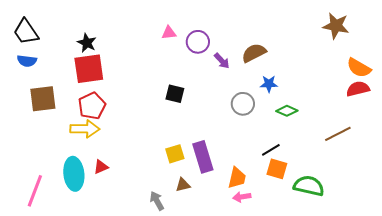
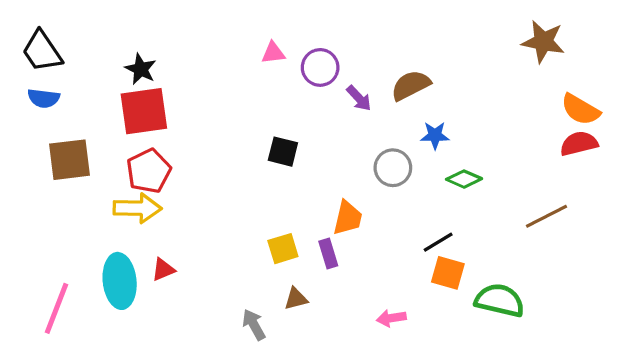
purple rectangle: (203, 157) -> (328, 253), size x0.6
orange trapezoid: (237, 178) -> (348, 218), moved

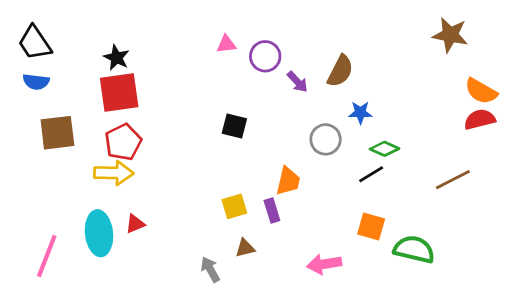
brown semicircle: (411, 85) -> (340, 71), turned 144
black line: (438, 242) -> (371, 174), moved
pink arrow: (391, 318) -> (324, 264), size x1.4

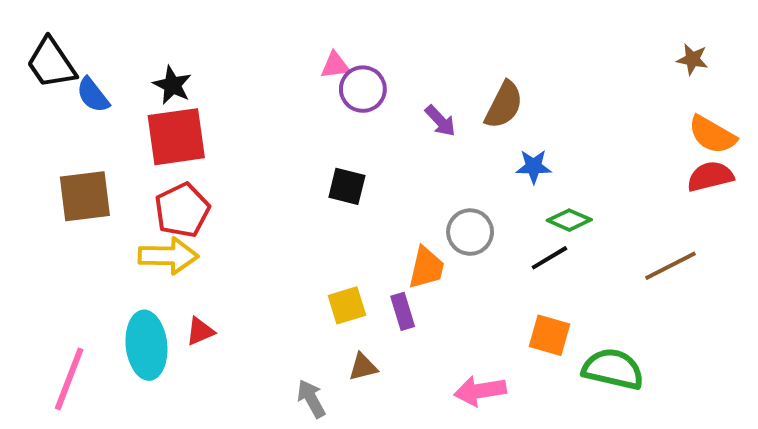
brown star: (450, 35) -> (692, 59), moved, size x0.6
purple circle: (265, 56) -> (363, 89), moved
blue semicircle: (36, 82) -> (93, 95), moved, turned 45
gray circle: (326, 139) -> (470, 232), moved

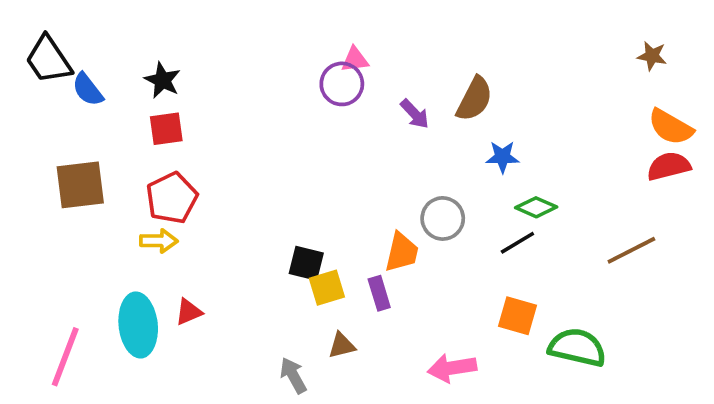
pink triangle: (335, 65) -> (355, 60), moved
red square: (176, 137) -> (166, 129), size x0.6
black square: (347, 186) -> (306, 263), moved
yellow arrow: (168, 256) -> (159, 241), size x0.7

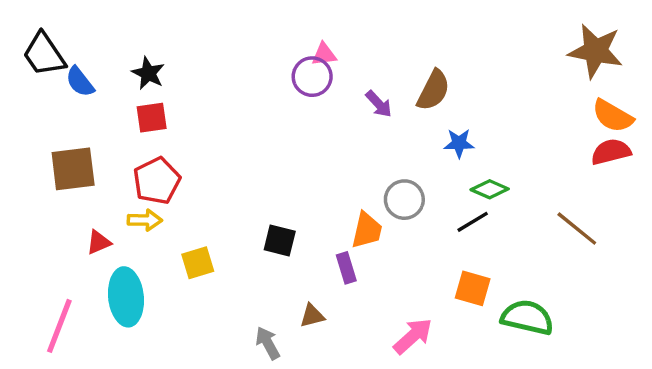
brown star: (652, 56) -> (596, 51), size x2.0
brown line: (631, 250) -> (577, 229), turned 66
yellow square: (327, 288) -> (198, 263), moved
red triangle: (189, 312) -> (99, 242), moved
pink arrow: (452, 368) -> (413, 336), turned 147

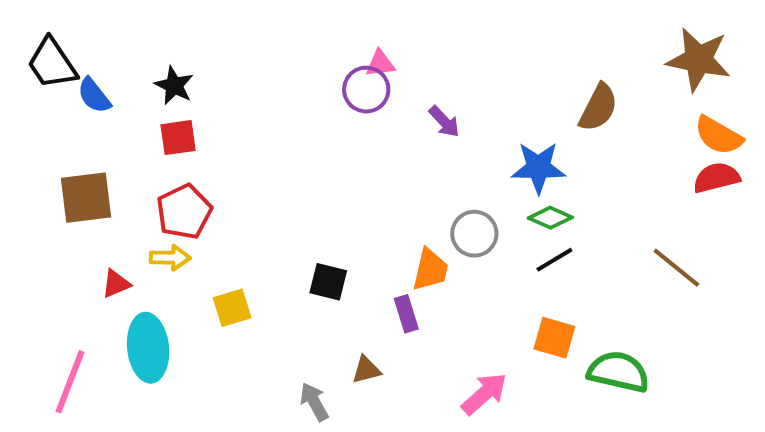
brown semicircle: (433, 90) -> (598, 108), moved
blue star: (459, 143) -> (538, 168), size x1.5
green diamond: (490, 189) -> (550, 218), moved

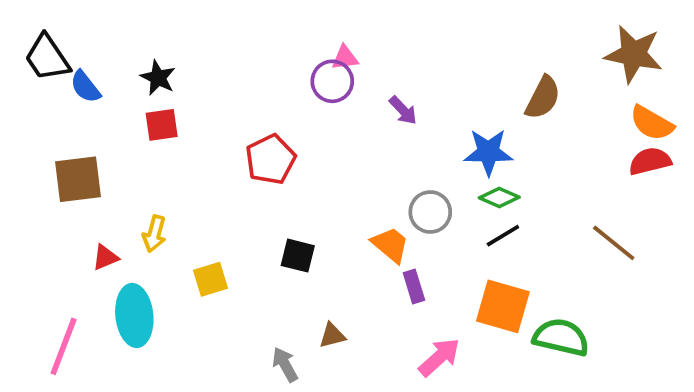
red pentagon: (184, 212) -> (271, 159), moved
yellow arrow: (170, 258) -> (154, 234), turned 104
orange trapezoid: (430, 270) -> (390, 245), turned -63
purple rectangle: (406, 314) -> (414, 286), moved
orange square: (554, 338) -> (503, 306), size x1.4

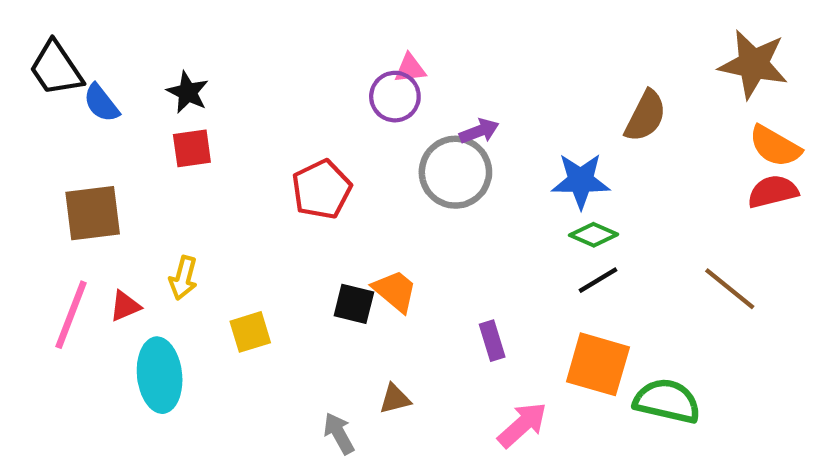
purple arrow: (403, 110) -> (479, 131), turned -68
gray circle: (430, 212) -> (455, 172), moved, size x1.4
orange trapezoid: (390, 245) -> (395, 291), moved
pink line: (64, 346) -> (71, 315), moved

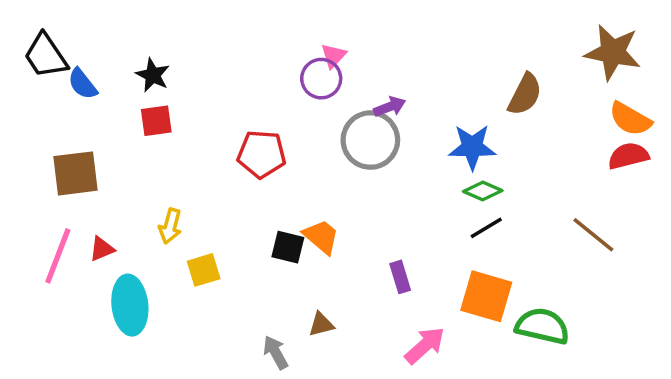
pink triangle: (410, 68) -> (334, 56), turned -40
red pentagon: (322, 189) -> (262, 154), turned 30
yellow arrow: (183, 278) -> (170, 226), moved

